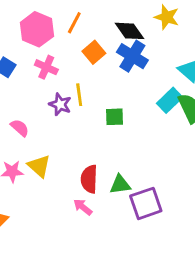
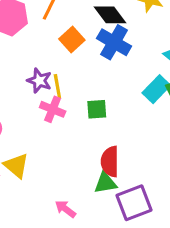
pink cross: (46, 67) -> (53, 109), moved
purple star: (60, 104) -> (39, 81), moved
red semicircle: (89, 179) -> (110, 162), moved

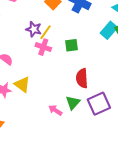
yellow line: (57, 86) -> (46, 32), turned 49
green triangle: (105, 183) -> (73, 103), moved, turned -35

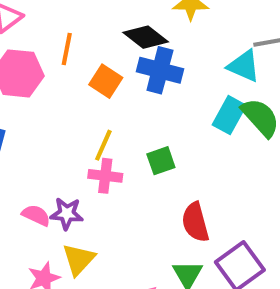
purple star: (34, 29) -> (67, 214), moved
yellow triangle: (22, 84) -> (79, 259), turned 48

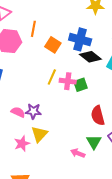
black diamond: (146, 37) -> (90, 57), moved
pink cross: (105, 176) -> (68, 81), moved

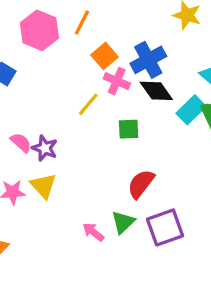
blue cross: (80, 39) -> (148, 60), turned 30
pink cross: (68, 81) -> (117, 81), moved
red semicircle: (98, 116) -> (141, 184), turned 36
yellow triangle: (39, 134) -> (43, 186), turned -42

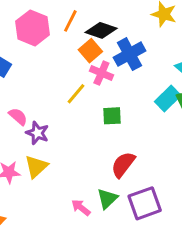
black diamond: (156, 91) -> (101, 30), moved, turned -36
pink semicircle: (21, 143) -> (18, 117), moved
yellow triangle: (43, 186) -> (36, 166), turned 30

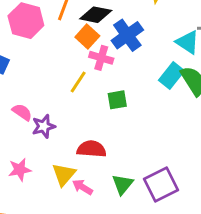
purple star: (37, 133) -> (44, 126), turned -30
red semicircle: (123, 165) -> (91, 149), moved, turned 64
yellow triangle: (36, 166) -> (64, 174), moved
pink arrow: (81, 208) -> (83, 187), moved

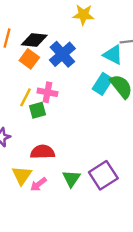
pink cross: (101, 58) -> (47, 92), moved
green square: (117, 100) -> (37, 110), moved
pink arrow: (83, 187) -> (38, 184), turned -63

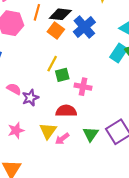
pink cross: (47, 92) -> (83, 87), moved

